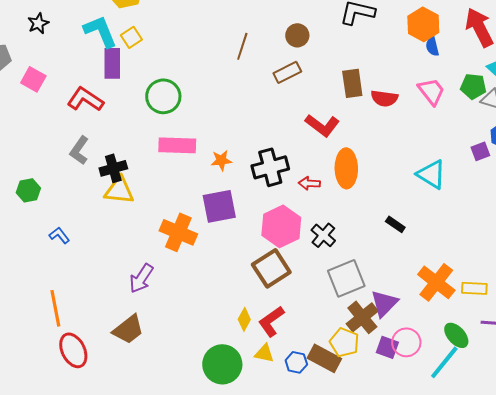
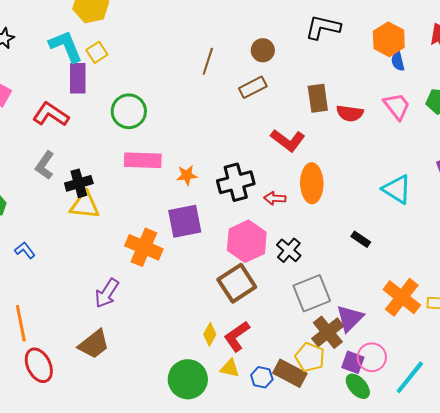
green ellipse: (456, 335) -> (358, 386), moved

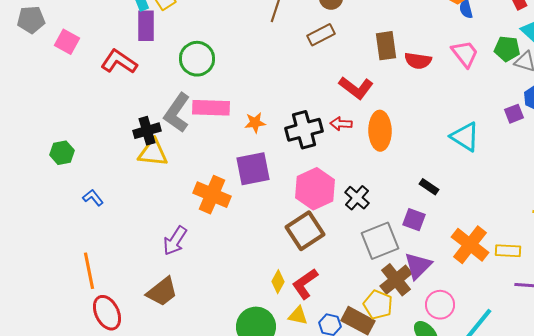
gray L-shape: (45, 165) -> (177, 113), moved, size x1.4
red arrow: (275, 198) -> (341, 124), moved
purple square: (353, 362) -> (414, 220), moved

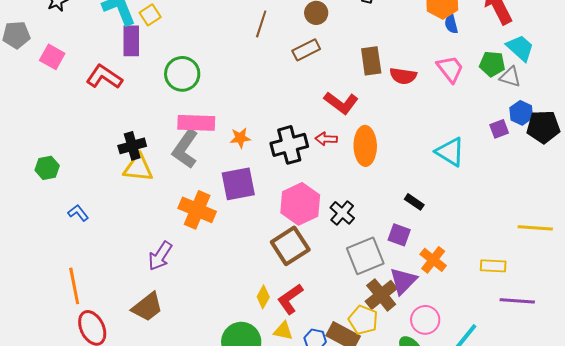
gray L-shape: (177, 113) -> (185, 149), moved
orange cross: (470, 245) -> (433, 260), moved, size x0.7

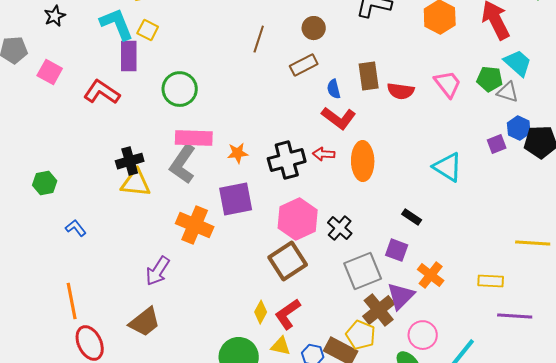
yellow square: (150, 15) -> (148, 30), turned -30
blue semicircle: (451, 24) -> (334, 89), moved

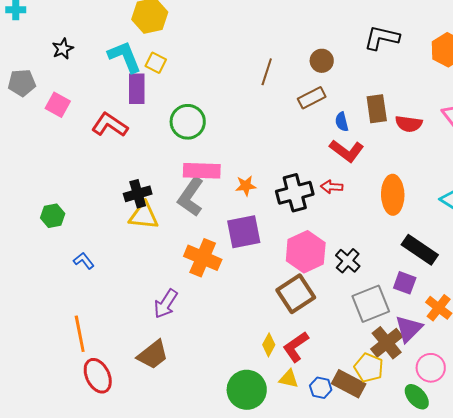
orange ellipse: (363, 161) -> (393, 195), moved
black rectangle: (412, 217) -> (420, 250), size x1.8

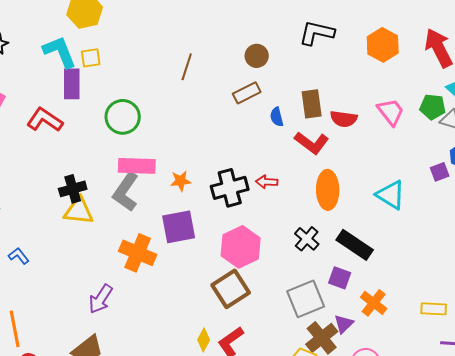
yellow square: (156, 63) -> (91, 58), turned -35
brown line: (267, 72) -> (187, 67), moved
red L-shape: (347, 151) -> (312, 143), moved
black cross: (348, 261) -> (307, 239), moved
purple triangle: (409, 329) -> (344, 324), size x0.7

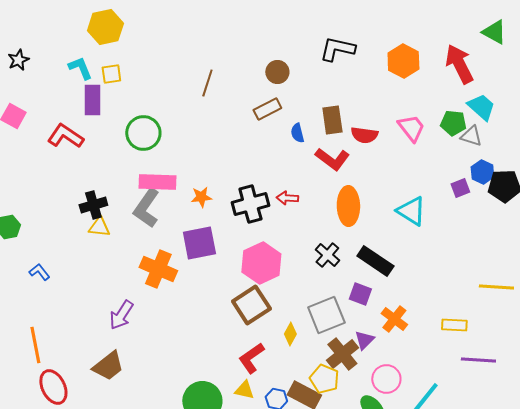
cyan L-shape: (60, 52) -> (80, 68), size x0.7
yellow triangle: (79, 211) -> (99, 227), size x0.7
yellow diamond: (204, 340) -> (290, 334), moved

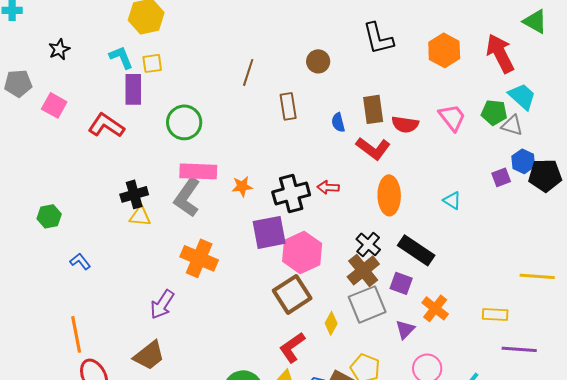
black L-shape: (337, 49) -> (378, 38), turned -117
brown rectangle: (267, 109) -> (288, 106), moved, turned -72
cyan triangle: (411, 211) -> (452, 200), size x0.6
purple square: (199, 243) -> (269, 232), moved
brown cross: (342, 354) -> (363, 270), moved

